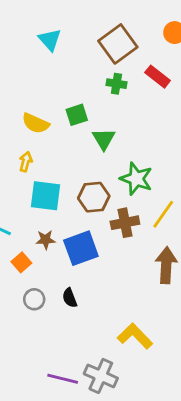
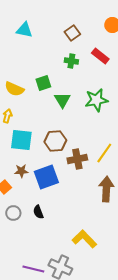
cyan triangle: (50, 40) -> (24, 30), turned -36
brown square: (118, 44) -> (72, 33), size x0.6
green star: (136, 179) -> (96, 100), moved, turned -30

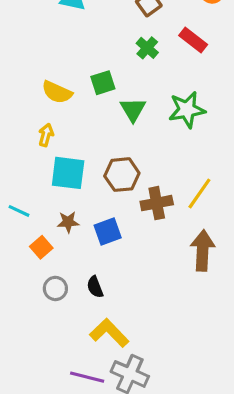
green cross: (71, 61) -> (147, 48), turned 32
blue square: (46, 177) -> (108, 232), size x0.7
yellow L-shape: (84, 239) -> (109, 333), moved

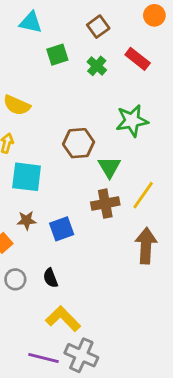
green square: (103, 83) -> (57, 55), moved
green triangle: (133, 110) -> (109, 167), moved
brown hexagon: (122, 175) -> (79, 143), moved

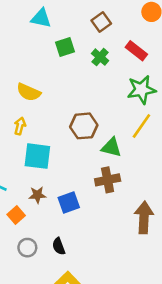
green star: (132, 121) -> (141, 90), moved
green triangle: (109, 167) -> (111, 147), turned -45
yellow line: (143, 195) -> (141, 126), moved

